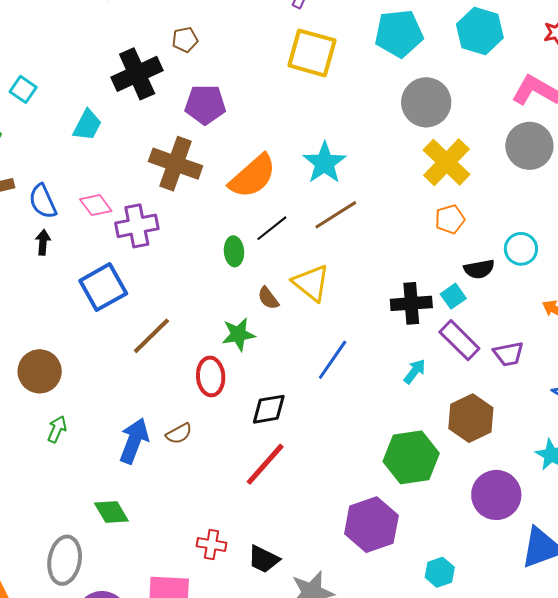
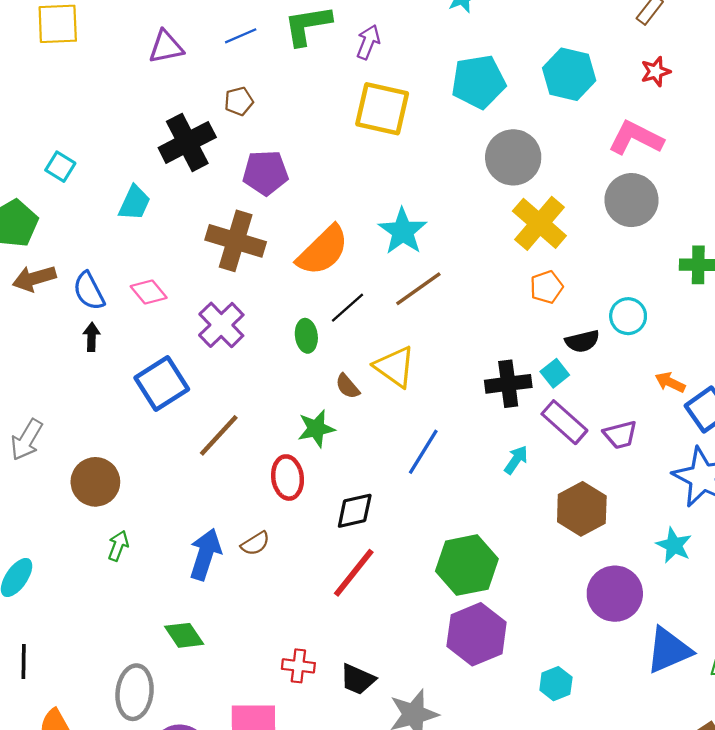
purple cross: (137, 226) -> (221, 325), moved, turned -30
green hexagon: (411, 457) -> (467, 565), moved

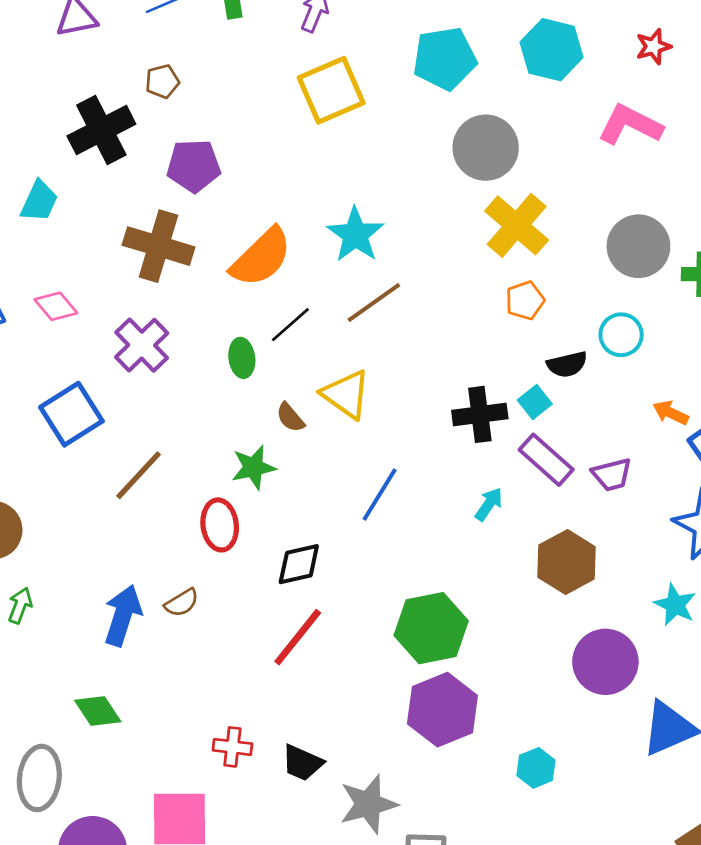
yellow square: (382, 109) -> (331, 90), turned -36
gray circle: (632, 200) -> (638, 246), moved

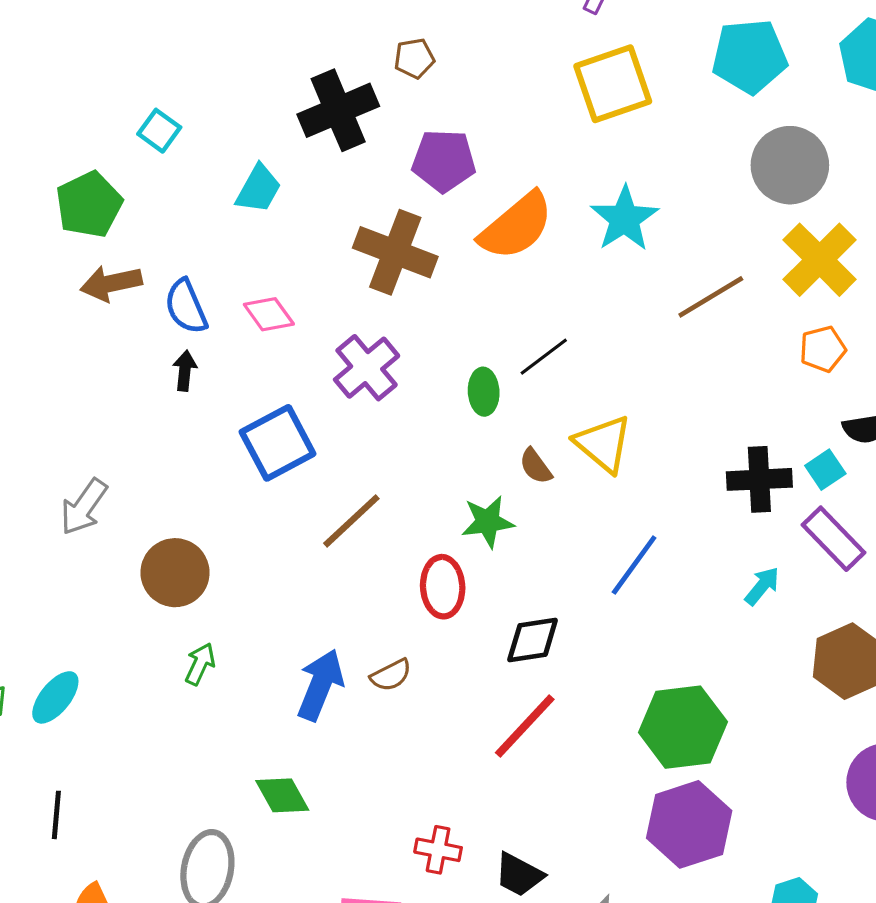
cyan star: (355, 235) -> (624, 219), moved
orange semicircle: (261, 257) -> (516, 226), moved
brown line: (374, 303) -> (711, 297), moved

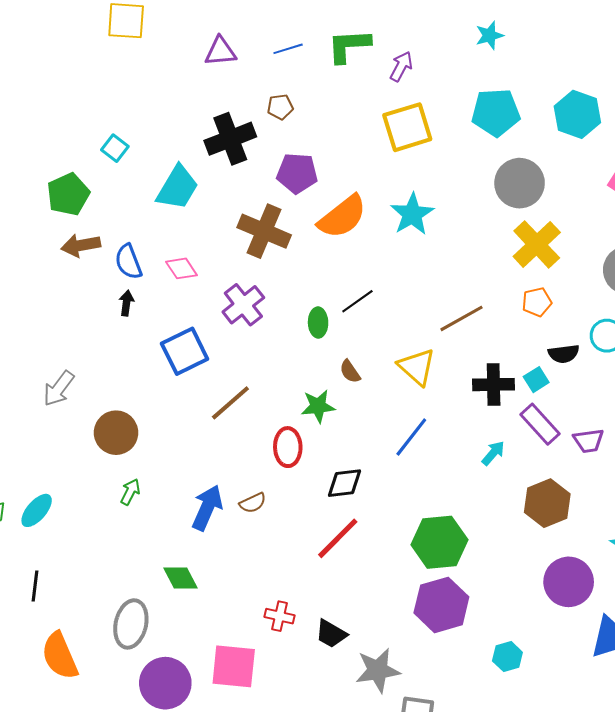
cyan trapezoid: (258, 189) -> (177, 188), size x1.4
brown line: (711, 297) -> (461, 318), moved
yellow triangle: (603, 444) -> (417, 367), moved

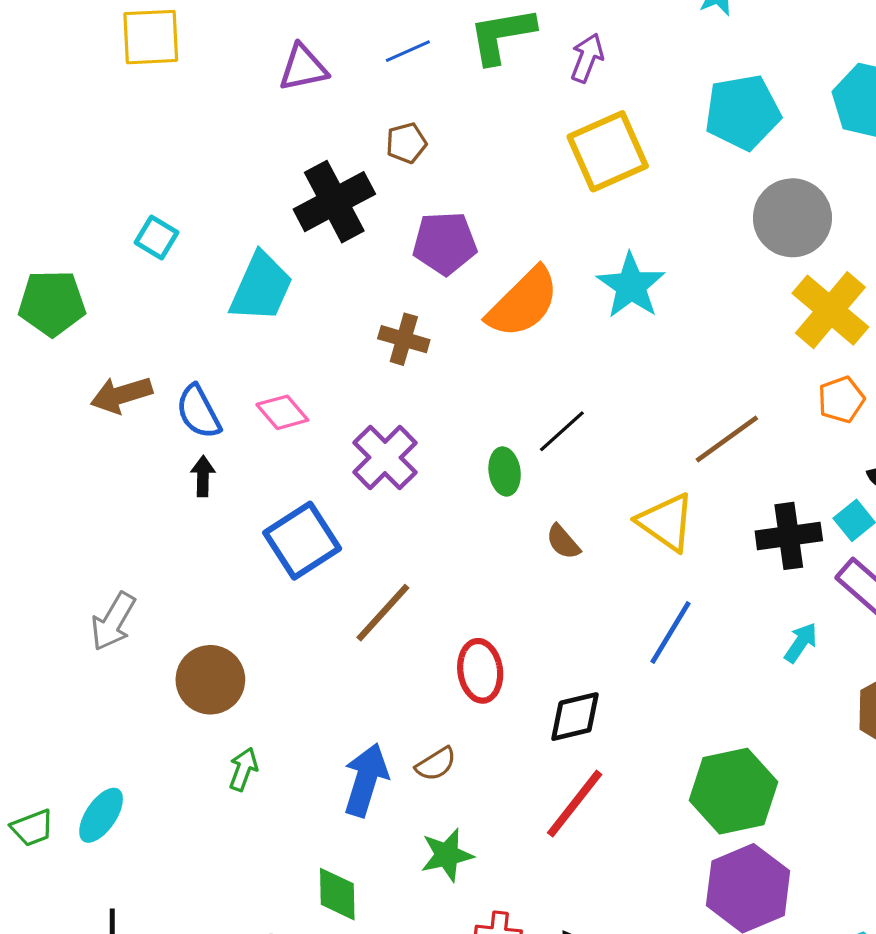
green pentagon: (68, 194) -> (52, 303), moved, turned 30
brown cross: (264, 231) -> (404, 339), size x0.6
green star: (318, 406) -> (447, 855), moved
green diamond: (181, 578) -> (337, 894), turned 33

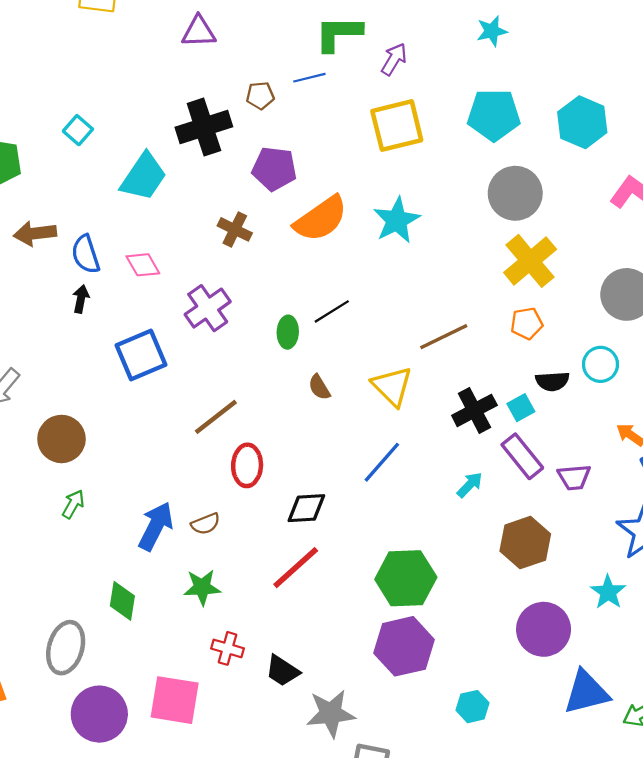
blue line: (408, 51) -> (309, 78), moved
black cross: (789, 536) -> (474, 410), turned -30
brown line: (383, 613) -> (216, 417), moved

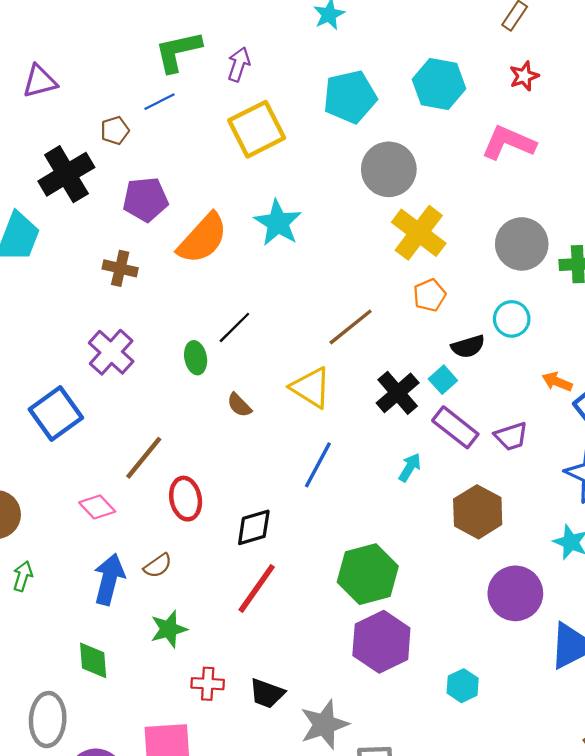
pink diamond: (143, 265) -> (97, 507), moved

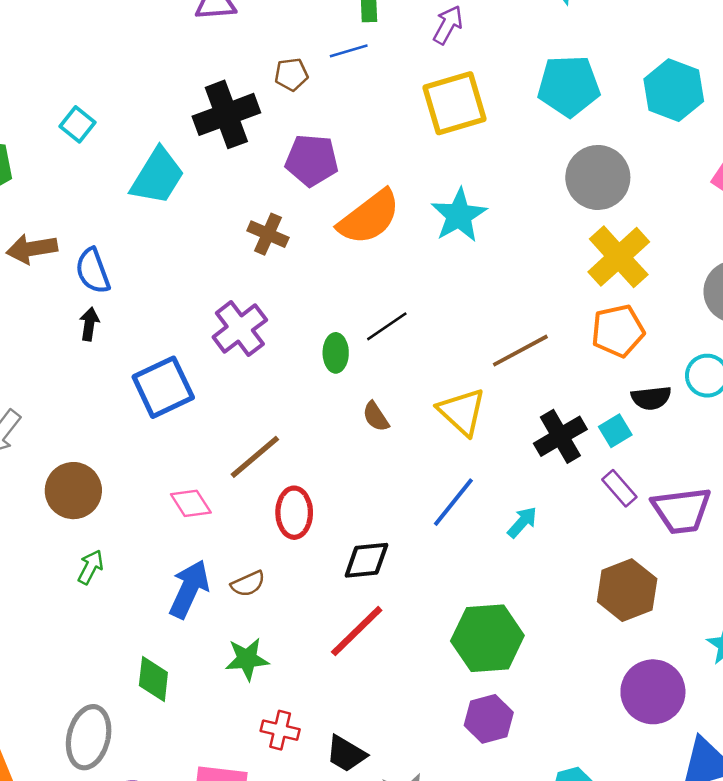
orange pentagon: (430, 295) -> (618, 331), size x1.4
purple rectangle: (455, 427) -> (619, 488), size x0.7
purple trapezoid: (511, 436) -> (682, 510), size x1.5
cyan arrow: (410, 467) -> (522, 522), moved
purple hexagon: (381, 642) -> (489, 719), size x0.7

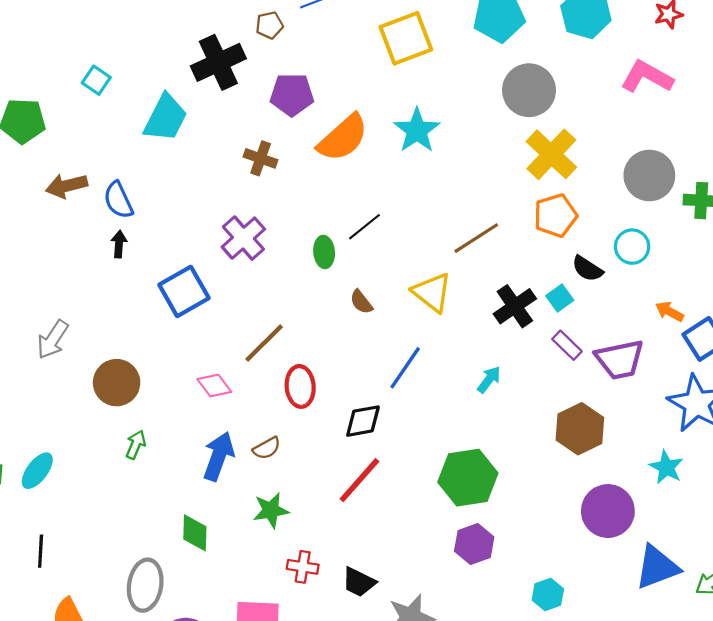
black semicircle: (651, 398) -> (587, 269), turned 44
blue line: (453, 502) -> (405, 368), moved

